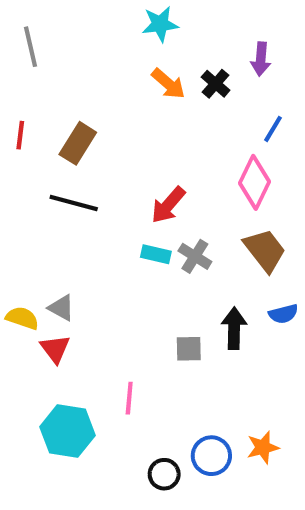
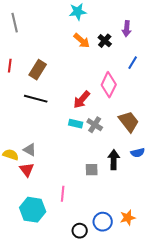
pink diamond: (255, 182) -> (109, 85), moved

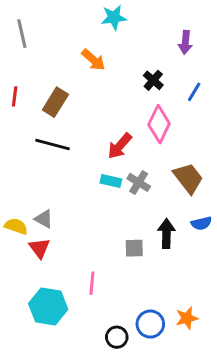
orange arrow: (82, 41) -> (93, 60), moved
black cross: (105, 41) -> (153, 80), moved

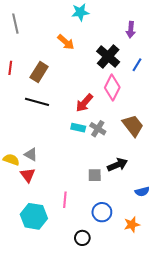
black cross: (153, 80) -> (108, 57), size x1.6
blue semicircle: (201, 223) -> (142, 192), moved
black arrow: (166, 234) -> (117, 165), turned 66
blue circle: (150, 324) -> (102, 212), moved

